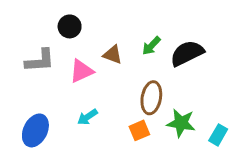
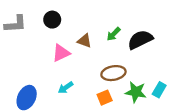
gray L-shape: (40, 61) -> (15, 24), moved
brown ellipse: (151, 98) -> (113, 73), turned 70
cyan rectangle: (218, 135) -> (159, 90), moved

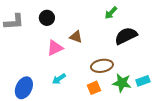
green arrow: (113, 34) -> (111, 13), moved
cyan rectangle: (159, 90) -> (143, 81), turned 40

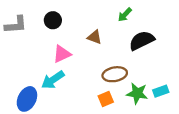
brown triangle: (76, 37) -> (94, 37), moved
cyan arrow: (59, 79) -> (53, 80), moved, size x1.5

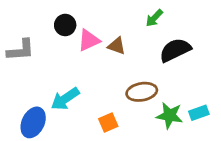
gray L-shape: (16, 25) -> (21, 50), moved
pink triangle: (62, 54) -> (89, 40), moved
orange square: (106, 99) -> (108, 122), moved

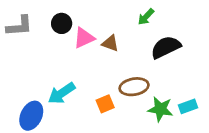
gray L-shape: (21, 50) -> (19, 26), moved
orange square: (108, 122) -> (105, 104), moved

